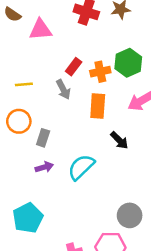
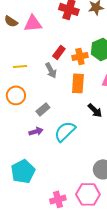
brown semicircle: (12, 14) -> (11, 21), moved
gray rectangle: (43, 138) -> (43, 109), moved, turned 32

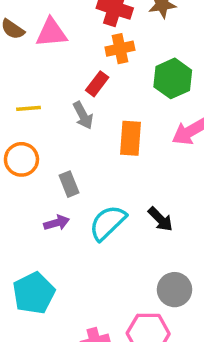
orange cross: (80, 56) -> (120, 49), moved
gray rectangle: (43, 109) -> (69, 184), turned -72
black arrow: (95, 110) -> (160, 219), moved

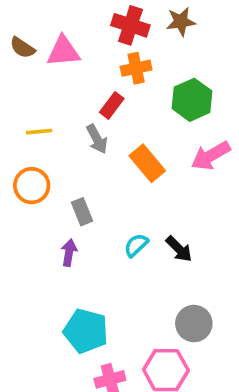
orange rectangle: (131, 138) -> (147, 163), turned -44
purple arrow: (57, 223) -> (69, 253), turned -65
cyan semicircle: (108, 223) -> (136, 245), moved, size x0.6
cyan pentagon: (34, 293) -> (86, 331), moved, turned -30

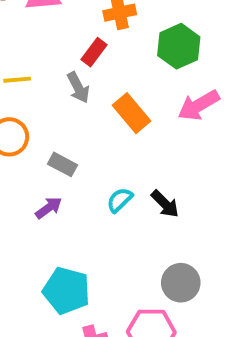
gray rectangle: (82, 212) -> (62, 164), turned -40
purple arrow: (69, 253) -> (49, 208), turned 45

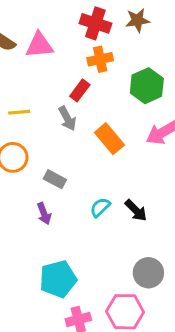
purple arrow: (49, 208) -> (44, 214), turned 105
cyan pentagon: (66, 291) -> (58, 279), turned -30

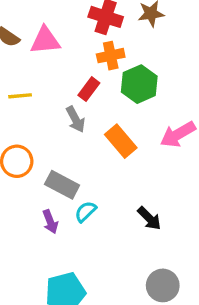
green hexagon: (147, 86) -> (139, 84), moved
yellow line: (19, 112) -> (20, 96), moved
gray rectangle: (55, 179) -> (62, 185), size x1.4
cyan semicircle: (100, 207) -> (86, 212), moved

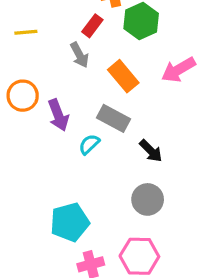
gray rectangle: (62, 185) -> (114, 118), moved
purple arrow: (50, 222) -> (58, 115), moved, size x1.4
gray circle: (163, 285) -> (148, 199), moved

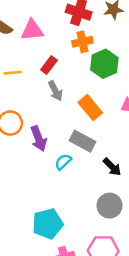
red rectangle: (92, 26) -> (49, 65), moved

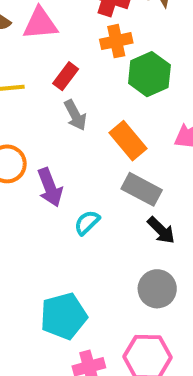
gray rectangle: (82, 141) -> (142, 189), moved

